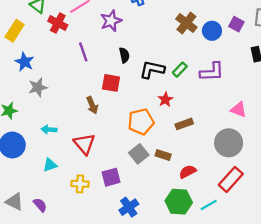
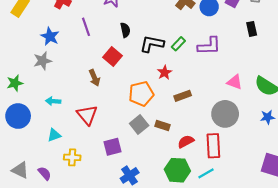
blue star: (25, 62) -> (50, 36), moved
red square: (111, 83) -> (113, 57), turned 30
red rectangle: (231, 179) -> (213, 146), moved, turned -45
yellow cross: (80, 184) -> (72, 157), moved

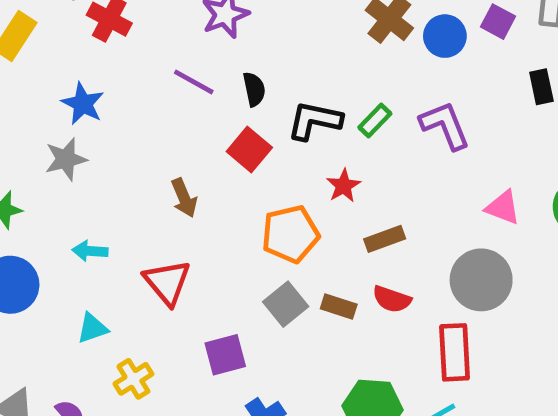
purple line: (86, 27) -> (194, 82), moved, turned -42
purple L-shape: (209, 46) -> (445, 125), turned -110
red square: (113, 57) -> (249, 150), moved
red semicircle: (186, 141) -> (392, 299), moved, turned -133
yellow cross: (72, 157) -> (133, 379), turned -35

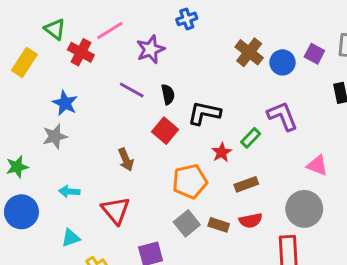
green rectangle: (375, 121) -> (251, 138), moved
red semicircle: (392, 299) -> (251, 221), turned -30

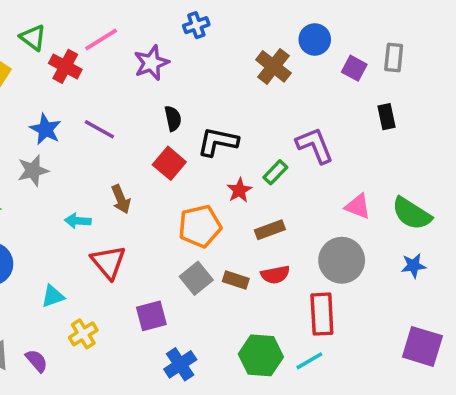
blue circle: (282, 62) -> (315, 39), moved
purple line: (132, 90) -> (99, 129), moved
cyan arrow: (69, 192) -> (78, 221), moved

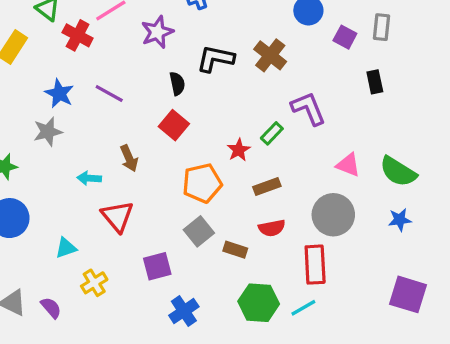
brown cross: (273, 66) -> (270, 55), moved
black L-shape: (218, 142) -> (215, 59), moved
brown rectangle: (236, 280) -> (235, 250), moved

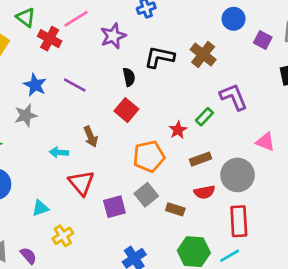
gray circle: (333, 215) -> (238, 175), moved
purple square: (157, 266) -> (114, 207), moved

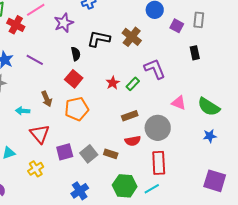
red star: (178, 130) -> (113, 83), moved
orange pentagon: (149, 156) -> (77, 109), moved
gray square: (146, 195) -> (89, 154), moved
yellow cross: (63, 236) -> (36, 169), moved

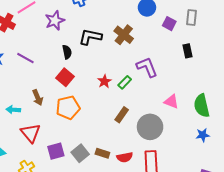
green semicircle: (209, 107) -> (202, 106), turned 45
brown rectangle: (130, 116) -> (122, 115), turned -35
red semicircle: (133, 141) -> (125, 157), moved

